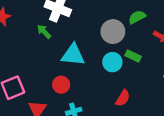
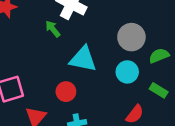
green semicircle: (137, 17) -> (159, 56), moved
green rectangle: (133, 56) -> (159, 90), moved

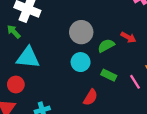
cyan triangle: (83, 59) -> (28, 58), moved
red circle: (66, 92) -> (16, 85), moved

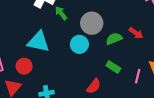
green arrow: (14, 32) -> (61, 13), moved
cyan circle: (81, 62) -> (79, 44), moved
pink line: (135, 82) -> (138, 76), turned 40

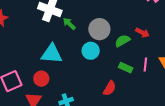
pink line: (138, 76) -> (145, 65), moved

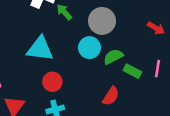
green semicircle: (122, 41) -> (113, 57), moved
red circle: (41, 79) -> (52, 82), moved

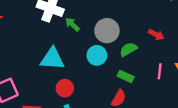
green semicircle: (113, 57) -> (128, 49), moved
green rectangle: (132, 71) -> (126, 76), moved

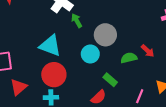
green semicircle: (128, 49) -> (129, 58), moved
pink line: (160, 71) -> (140, 96), moved
red circle: (65, 88) -> (54, 75), size x1.5

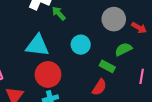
gray circle: (105, 35) -> (114, 19), moved
green semicircle: (129, 58) -> (123, 49), moved

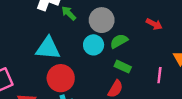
gray circle: (114, 19) -> (102, 20), moved
green semicircle: (123, 49) -> (119, 41), moved

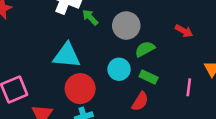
cyan circle: (94, 45) -> (119, 69), moved

